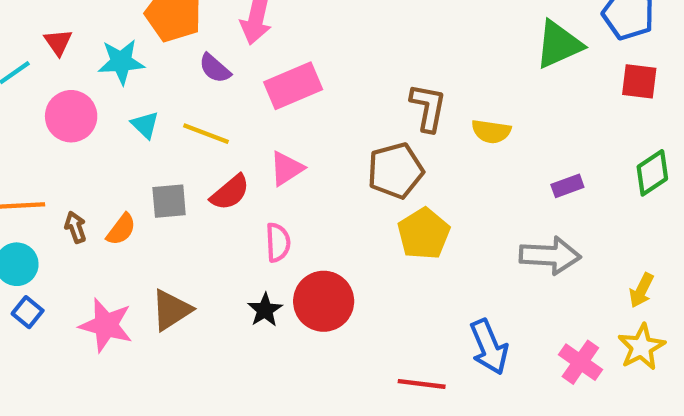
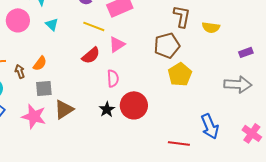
yellow line: (206, 134) -> (94, 26), moved
gray square: (169, 201) -> (44, 88), moved
orange semicircle: (121, 229) -> (40, 63), moved

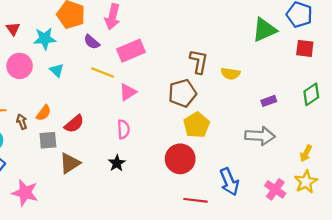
red semicircle: (91, 55) -> (74, 124), moved
red circle: (134, 105) -> (180, 159), moved
pink star: (34, 116) -> (25, 193), moved

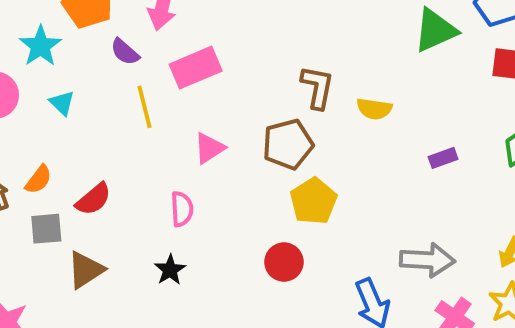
cyan star: (45, 39) -> (40, 46), turned -30
yellow line: (103, 72) -> (145, 107), turned 55
pink triangle: (128, 92) -> (209, 148), moved
gray arrow: (260, 136) -> (427, 260), moved
red circle: (180, 159) -> (284, 262), size x0.7

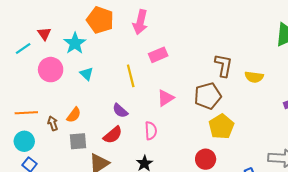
purple semicircle: (125, 52) -> (120, 111), moved
pink rectangle: (196, 68) -> (158, 55), size x0.7
red semicircle: (93, 199) -> (113, 135), moved

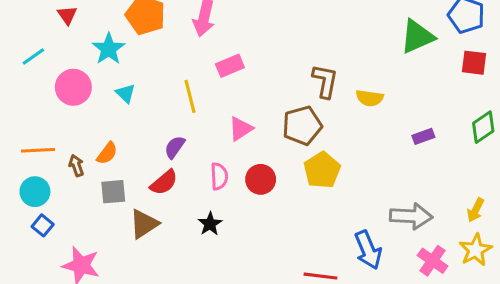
red triangle: (44, 34) -> (67, 15), moved
purple semicircle: (120, 111) -> (175, 147), turned 84
red circle: (206, 159) -> (261, 179), moved

